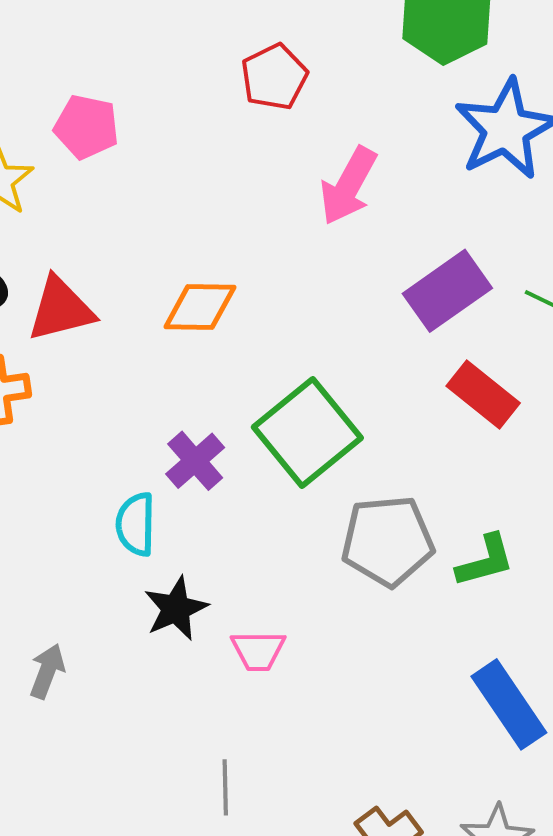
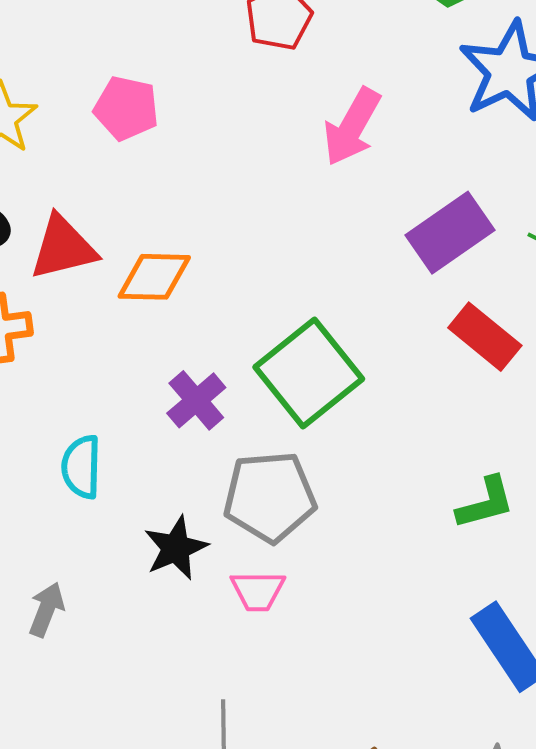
pink pentagon: (86, 127) -> (126, 108), moved
orange diamond: (200, 307) -> (154, 277), moved
cyan semicircle: (136, 524) -> (81, 467), moved
gray pentagon: (388, 541) -> (270, 497), moved

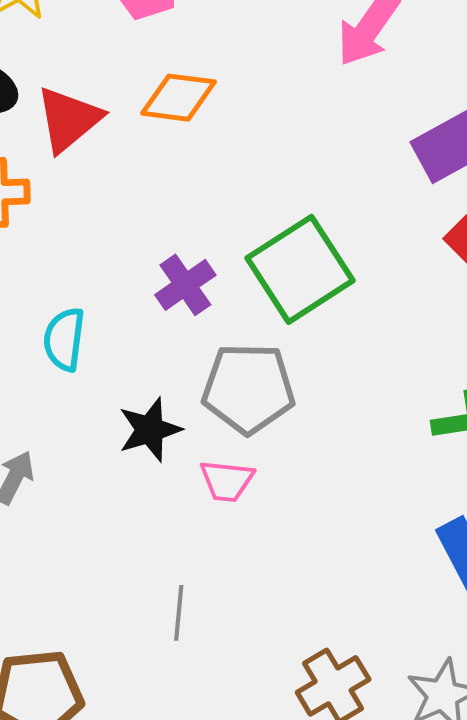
red triangle: (63, 248) -> (69, 119), turned -32
orange diamond: (154, 277) -> (179, 98), moved

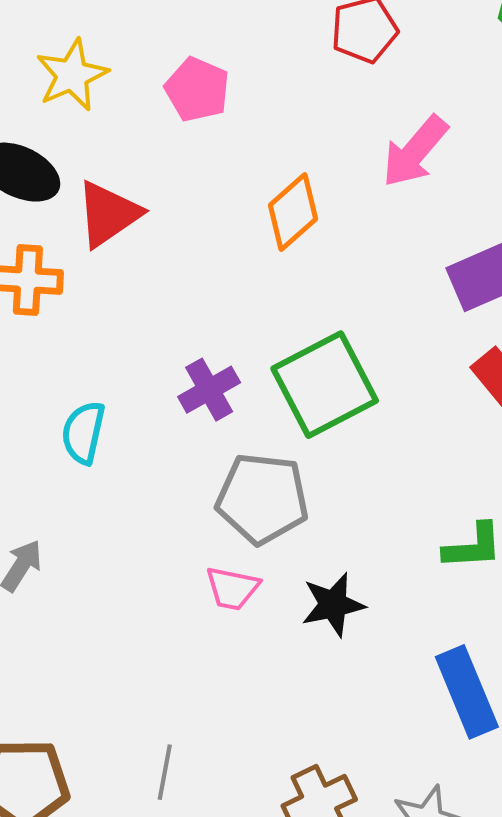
orange diamond: (179, 98) -> (293, 212), moved, turned -54
black star: (150, 430) -> (333, 605), moved
gray line: (179, 613) -> (165, 772), moved

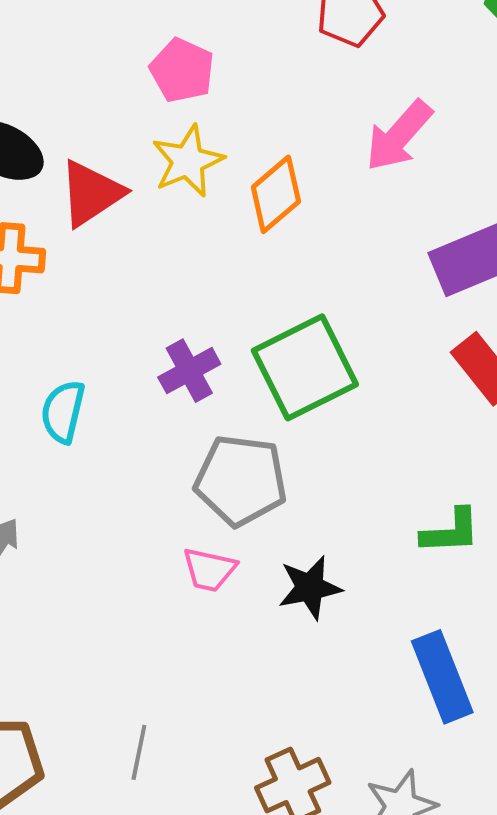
yellow star: (72, 75) -> (188, 161), moved

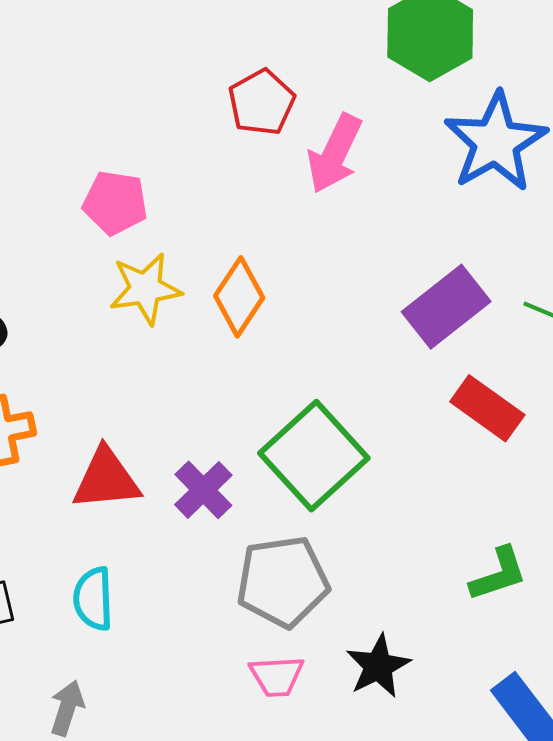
pink arrow: (399, 136) -> (335, 154), moved
yellow star: (188, 161) -> (145, 289), turned 30
red triangle: (91, 193) -> (106, 479), moved, turned 44
cyan semicircle: (63, 412) -> (93, 599), moved

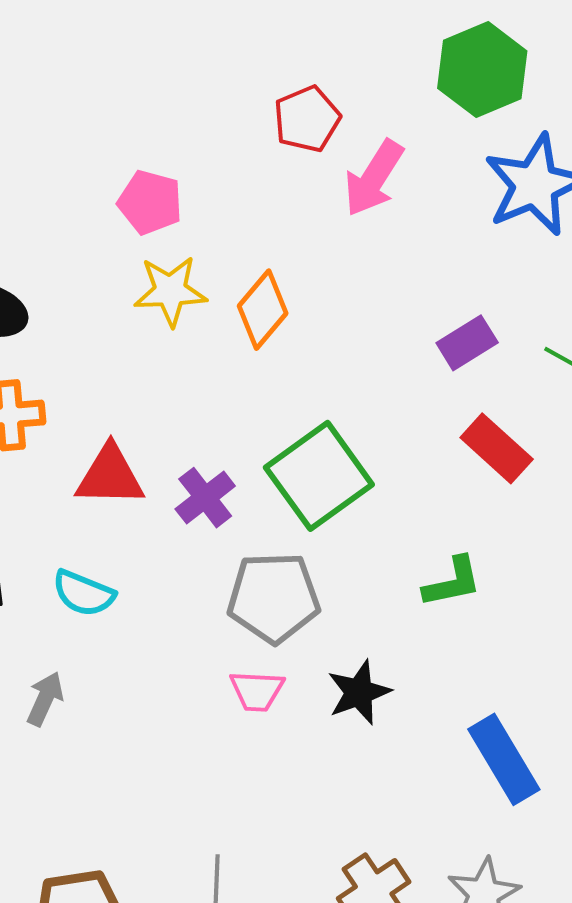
purple rectangle: (446, 307) -> (467, 343), size x0.7
green L-shape: (498, 574) -> (452, 582), moved
cyan semicircle: (93, 599) -> (84, 593), turned -72

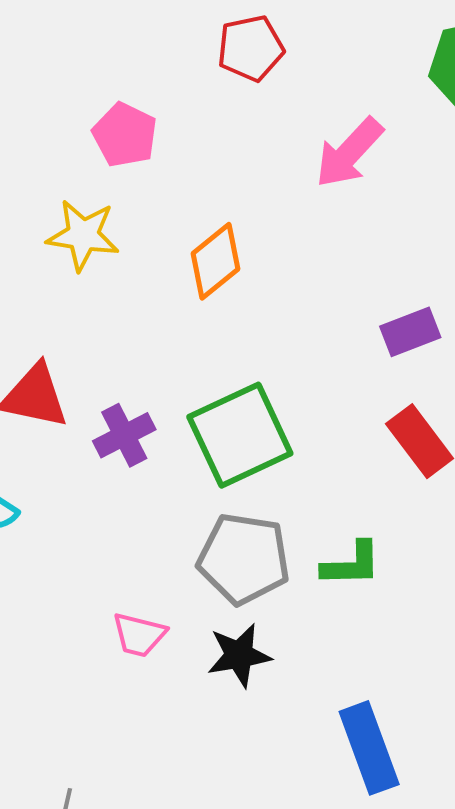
red pentagon: (307, 119) -> (251, 48), moved
yellow star: (170, 291) -> (83, 235), moved
gray pentagon: (274, 598) -> (244, 559), moved

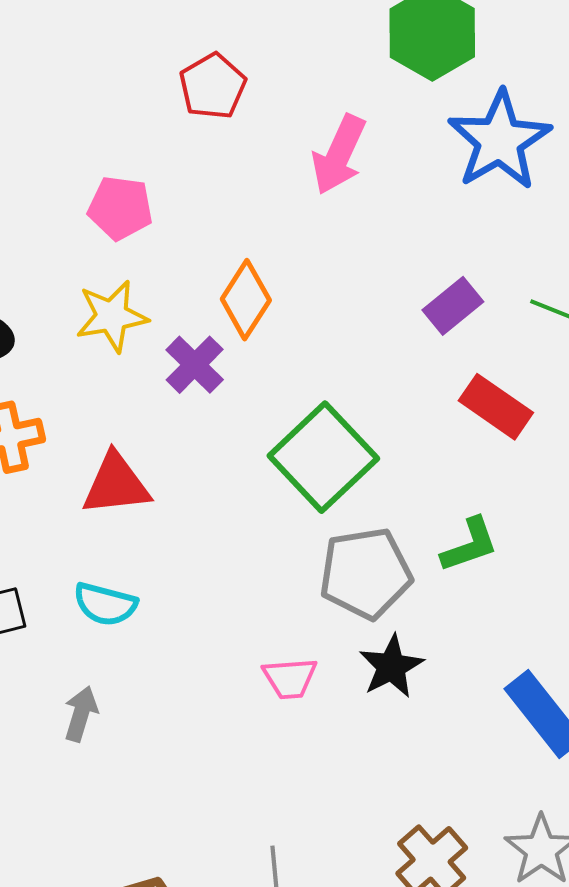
purple cross: (124, 435) -> (195, 365), moved

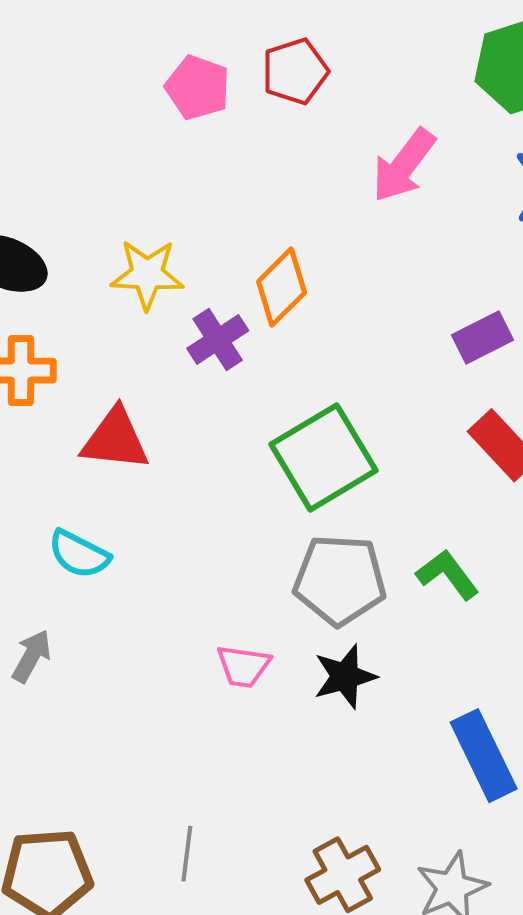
pink pentagon: (120, 208) -> (198, 87), moved
green L-shape: (470, 545) -> (447, 575), turned -120

